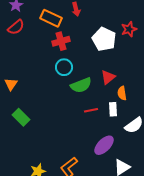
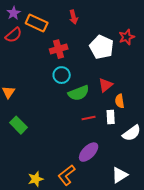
orange rectangle: (51, 18) -> (37, 23), moved
purple ellipse: (104, 145) -> (89, 152), moved

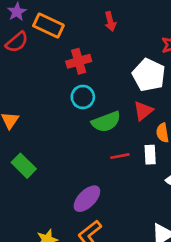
red arrow: (74, 17) -> (110, 21), moved
white pentagon: (102, 47) -> (149, 75), moved
purple ellipse: (89, 152) -> (87, 199), moved

